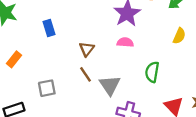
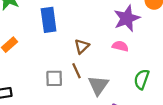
blue rectangle: (49, 28) -> (49, 20), size x1.5
gray square: (47, 88) -> (54, 78), moved

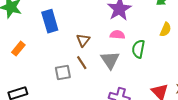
green semicircle: (142, 79) -> (138, 49), moved
gray triangle: (98, 85) -> (110, 60), moved

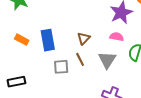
blue rectangle: (50, 21) -> (48, 40), moved
orange rectangle: (18, 49) -> (22, 40), turned 72

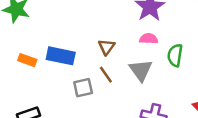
blue rectangle: (48, 40) -> (61, 56), turned -60

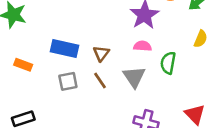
blue rectangle: (61, 56) -> (64, 48), moved
gray square: (83, 88) -> (68, 81), moved

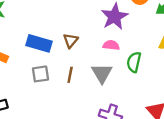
brown triangle: (101, 53) -> (71, 41), moved
brown line: (100, 81) -> (70, 75), turned 42

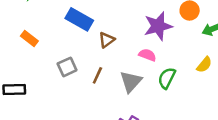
blue rectangle: (39, 43) -> (79, 19), moved
gray square: (40, 74) -> (67, 67), turned -30

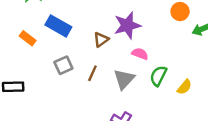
blue rectangle: (79, 19) -> (58, 26), moved
purple star: (158, 26) -> (127, 25), moved
yellow semicircle: (204, 65) -> (184, 87), moved

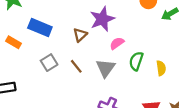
pink semicircle: (140, 54) -> (117, 43), turned -48
brown line: (92, 73) -> (76, 66), turned -56
yellow semicircle: (184, 87) -> (161, 68), turned -40

